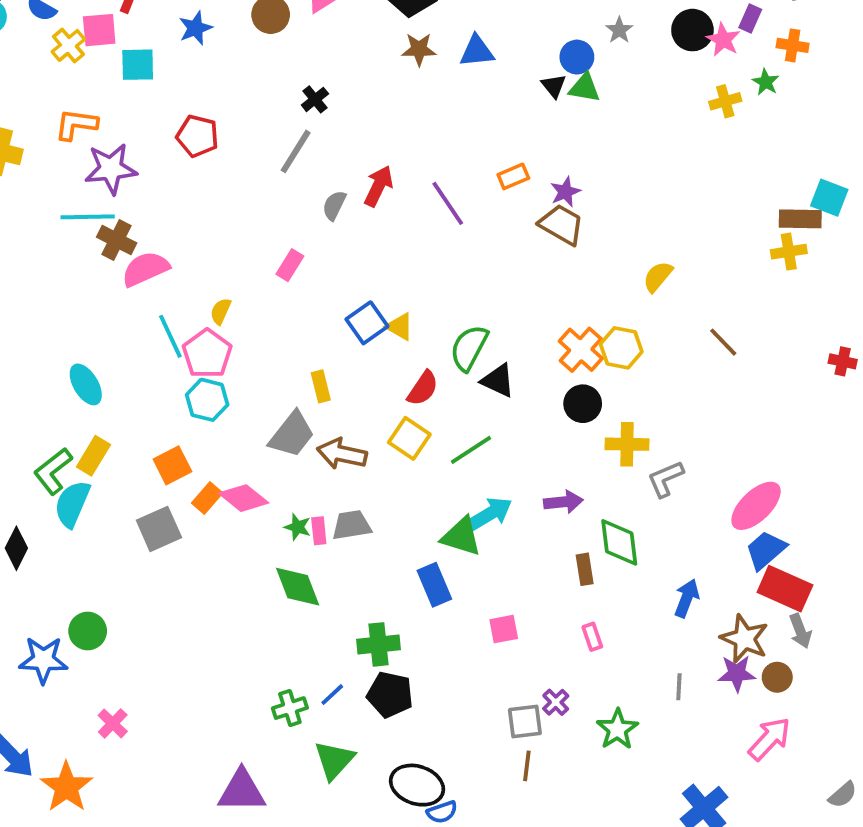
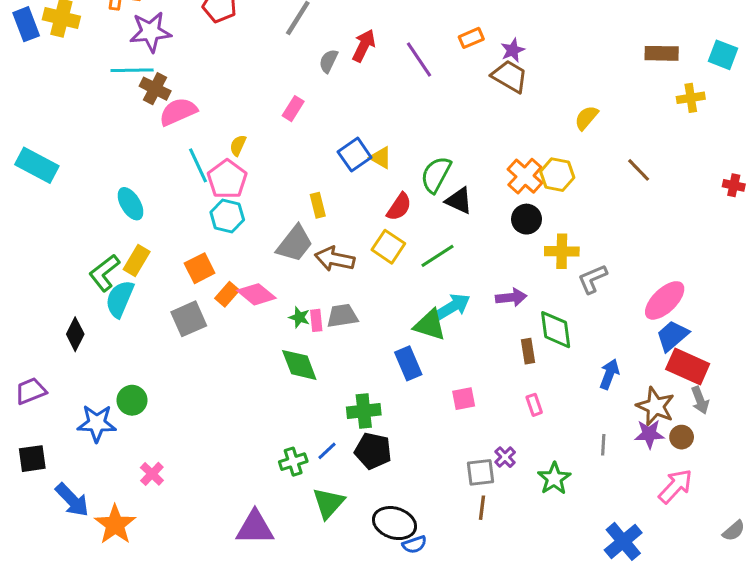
brown rectangle: (800, 219) -> (662, 53), moved

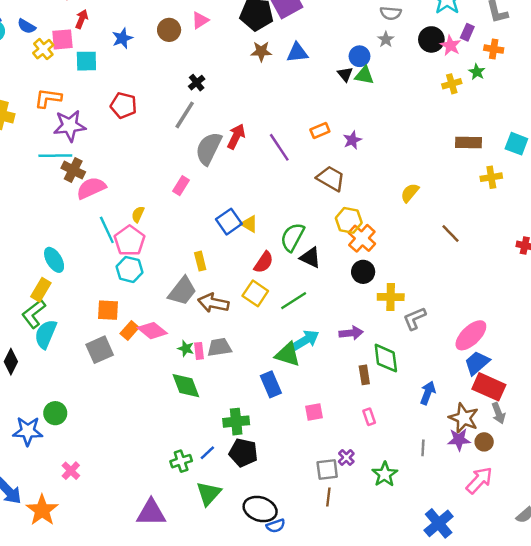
gray semicircle: (328, 61) -> (209, 148), size x1.8
brown trapezoid: (510, 76) -> (331, 178), moved
yellow hexagon: (557, 175) -> (349, 220), moved
yellow rectangle: (137, 261) -> (41, 290), moved
orange square: (200, 268) -> (108, 310), turned 30

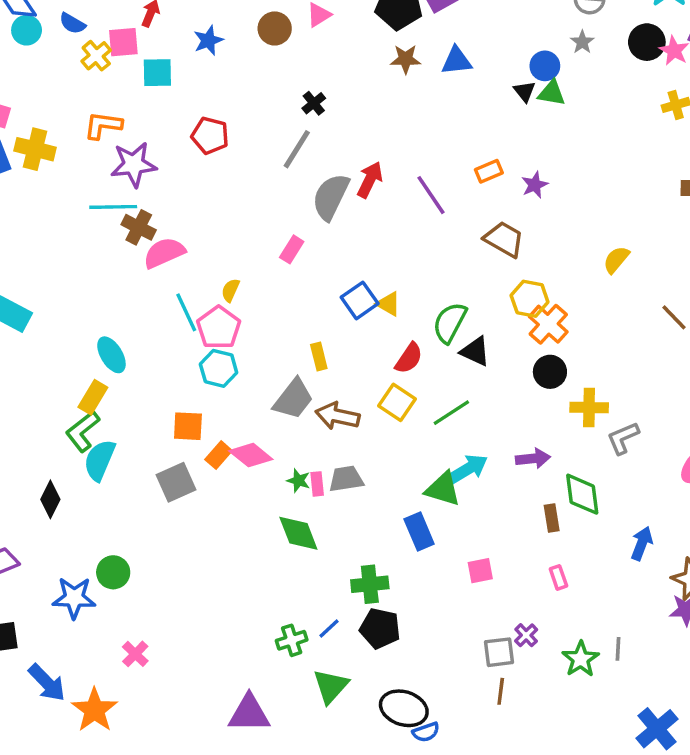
gray line: (423, 448) -> (618, 649), moved

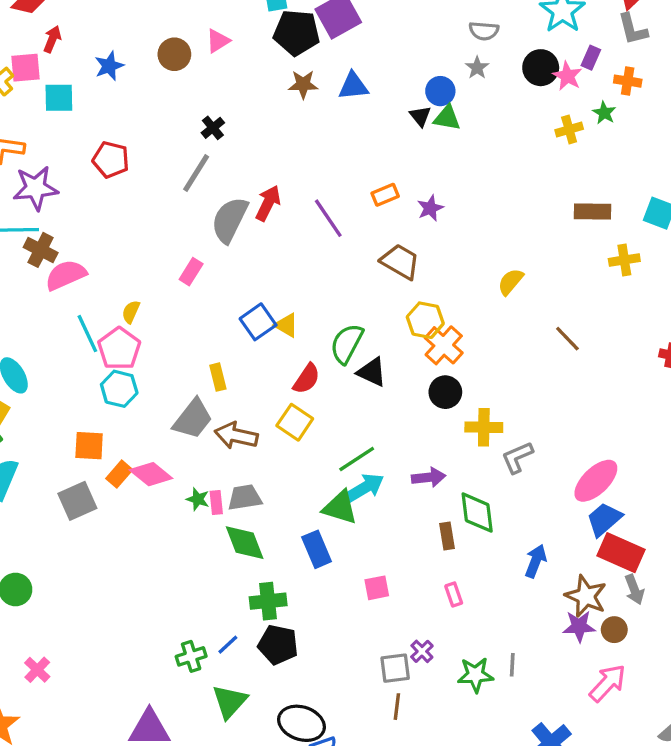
green line: (451, 413) -> (357, 459), moved
green diamond: (298, 533) -> (245, 543), moved
green star: (581, 659) -> (475, 675), turned 30

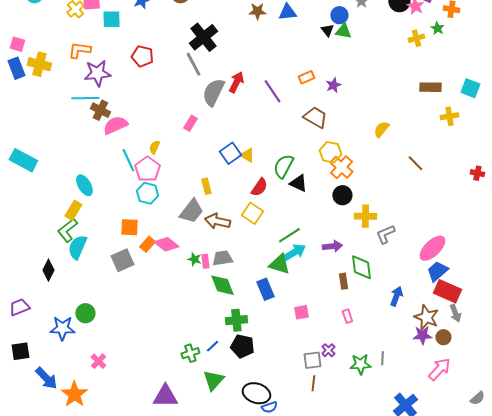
black cross: (213, 128) -> (203, 37), size x2.0
gray line: (196, 173) -> (193, 64), turned -60

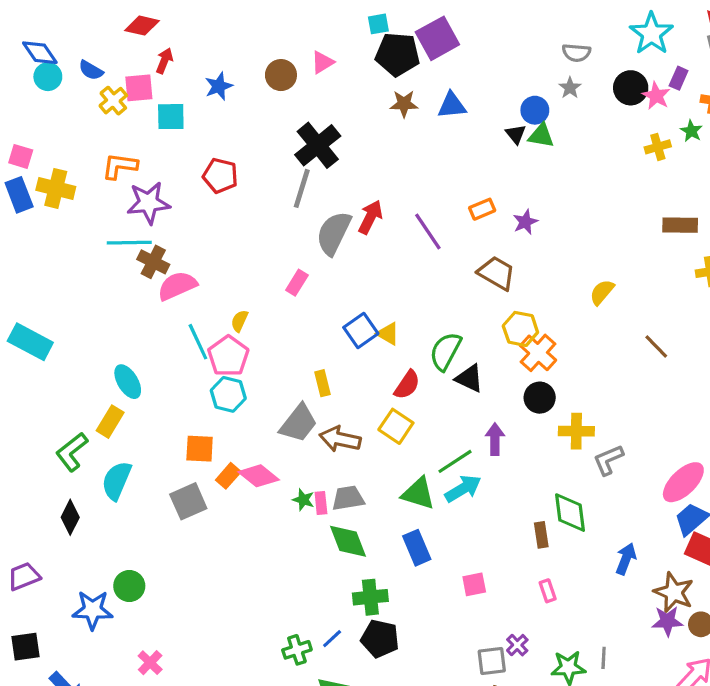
gray line: (193, 64) -> (302, 188), turned 45
green L-shape: (67, 230) -> (72, 452), moved
purple arrow: (332, 246) -> (495, 439), moved, turned -84
green triangle: (279, 264) -> (418, 493), moved

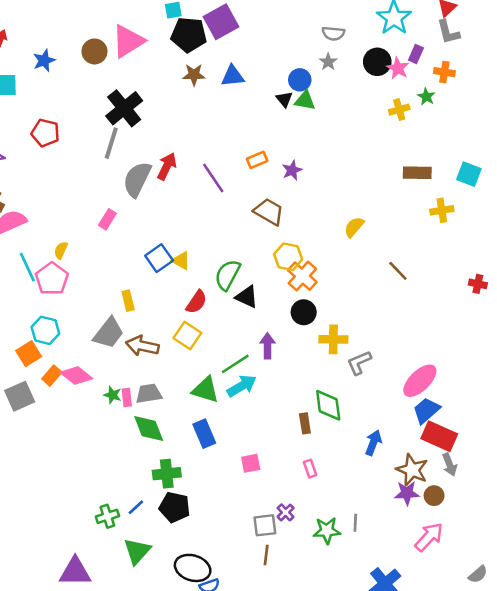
pink triangle: (322, 62) -> (128, 41), size x1.8
cyan hexagon: (228, 394) -> (45, 330), moved
orange square: (200, 449) -> (29, 354), turned -35

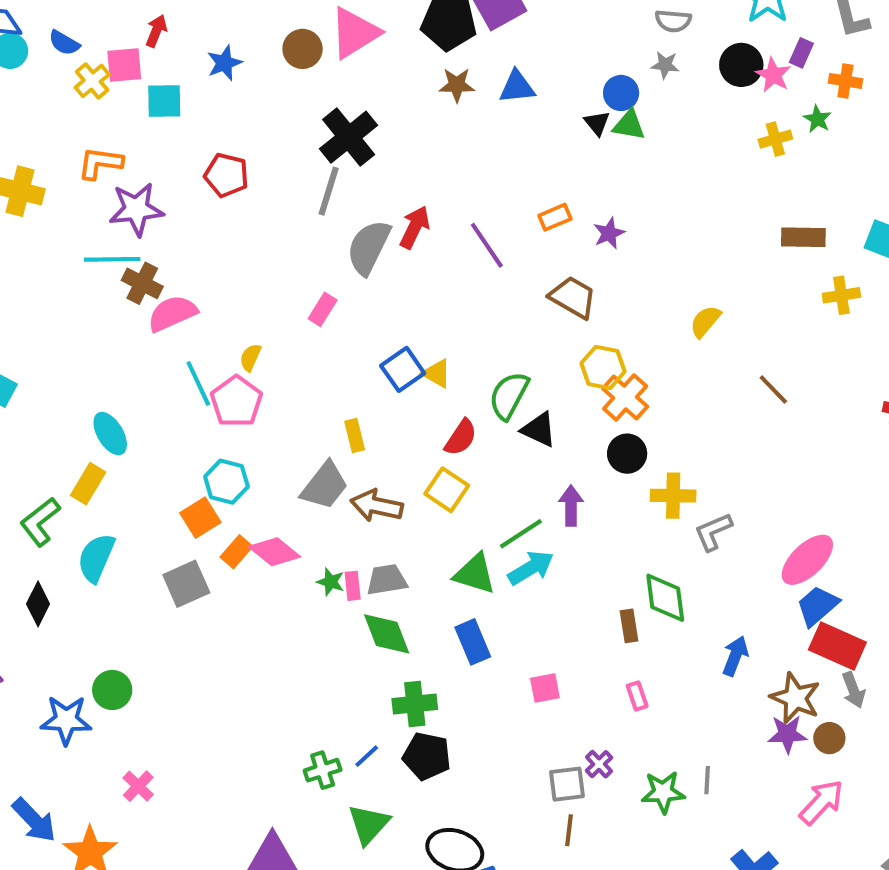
gray star: (328, 62) -> (665, 65), turned -30

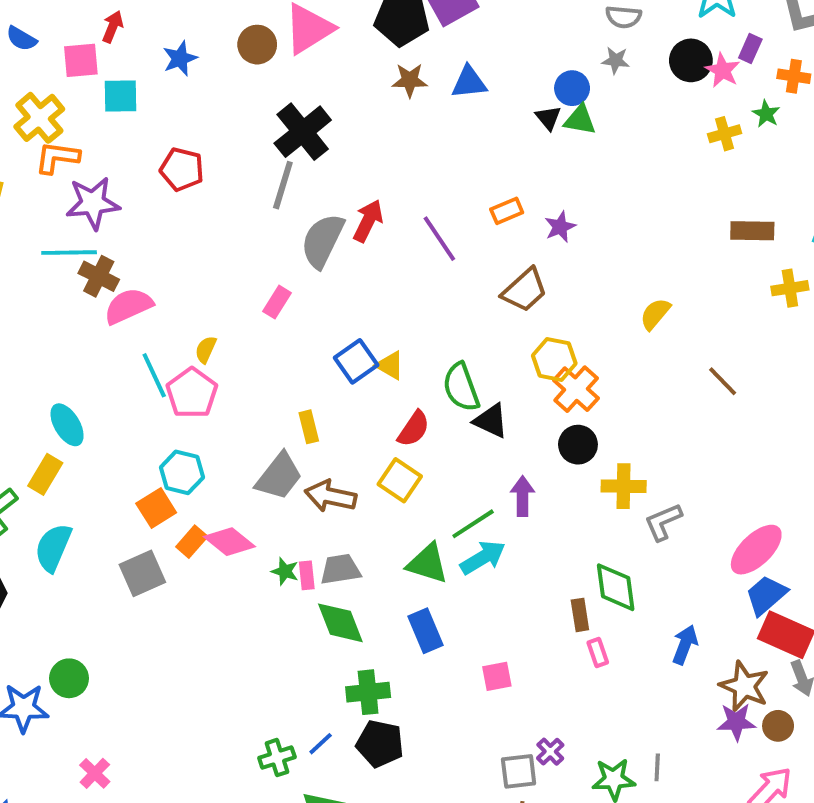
yellow cross: (92, 81) -> (39, 118), moved, size x1.4
brown trapezoid: (573, 297) -> (525, 290), turned 108
green semicircle: (509, 395) -> (461, 387), turned -48
pink rectangle: (637, 696) -> (598, 653), moved

